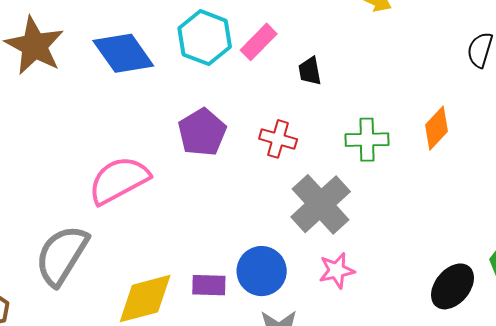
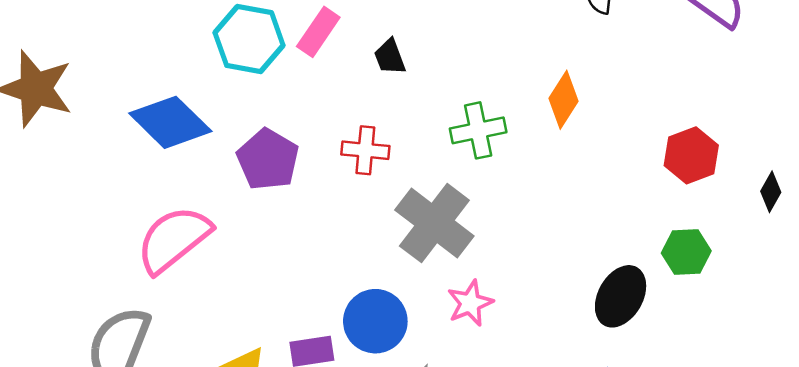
blue diamond: (123, 53) -> (170, 122), moved

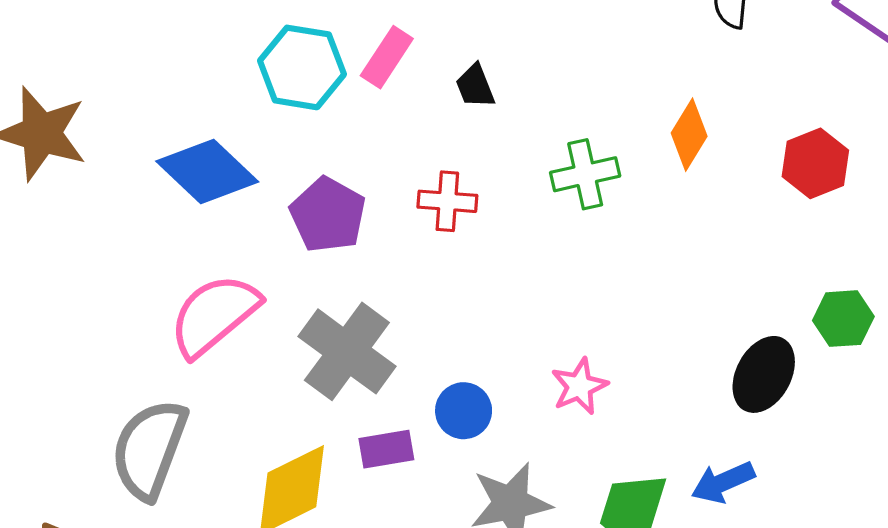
red hexagon: (691, 155) -> (815, 163), moved
gray cross: (434, 223) -> (347, 351), moved
blue circle: (375, 321) -> (464, 411), size x0.7

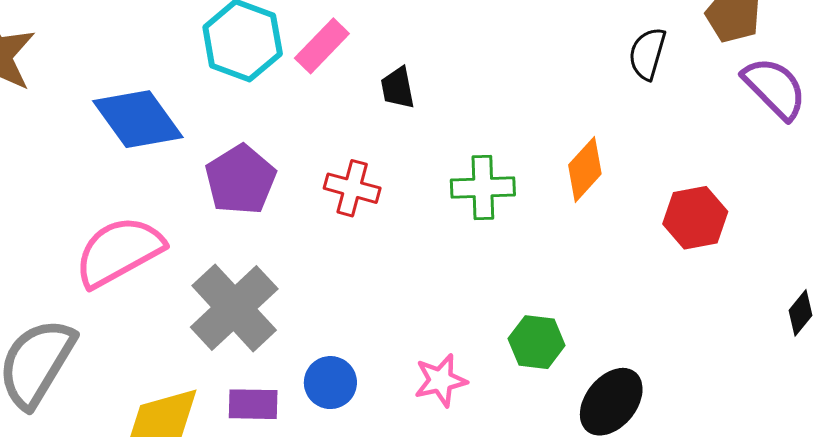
green hexagon: (843, 319) -> (537, 342), moved

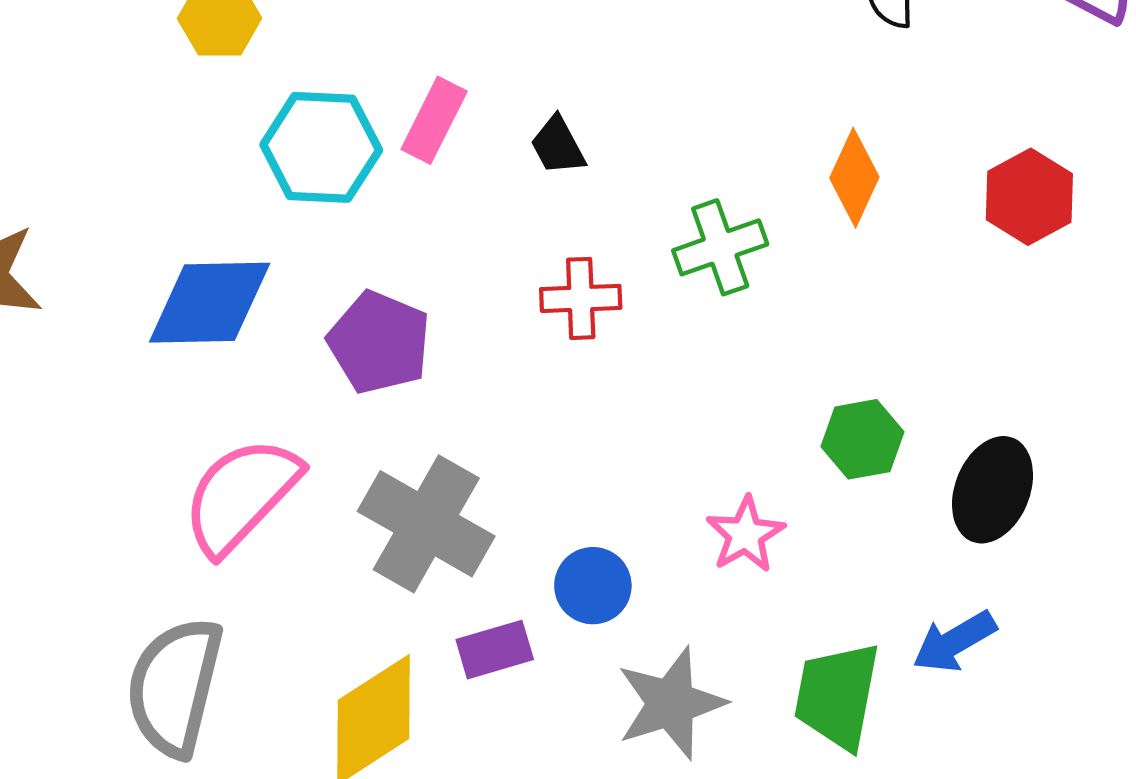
blue diamond: (138, 119) -> (210, 303), turned -38
red cross: (352, 188) -> (581, 298), moved

